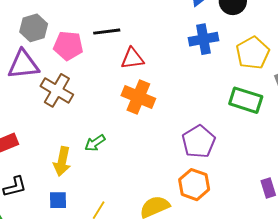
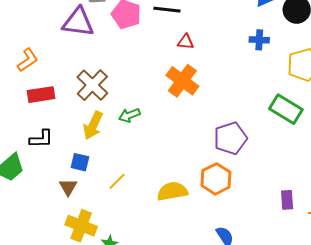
blue cross: (203, 39) -> (259, 40), size x0.7
red triangle: (132, 58) -> (186, 42), size x0.7
brown cross: (57, 90) -> (92, 85), moved

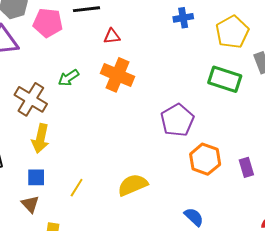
green arrow: (129, 115) -> (69, 78), moved
orange hexagon: (216, 179) -> (205, 159), moved

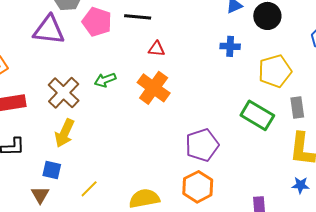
orange hexagon: (205, 159) -> (198, 187), moved

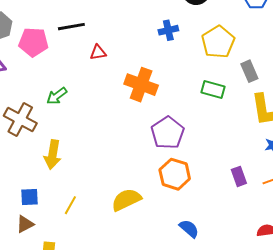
orange cross: (154, 88) -> (141, 85), moved
green rectangle: (257, 115) -> (213, 90), size x0.7
yellow arrow: (65, 133) -> (53, 154), moved
brown triangle: (40, 195) -> (25, 224), turned 48

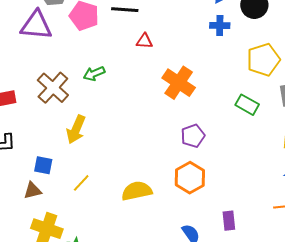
blue cross: (168, 30) -> (220, 25), moved
purple pentagon: (168, 133) -> (193, 136), size x0.7
purple rectangle: (239, 176) -> (229, 221), moved

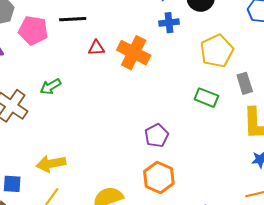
orange cross: (179, 83) -> (134, 53), moved
yellow arrow: (76, 129) -> (51, 164), moved, turned 64

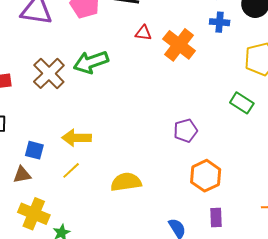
green arrow: (51, 87) -> (91, 62), size x1.6
orange hexagon: (159, 177) -> (206, 176), moved

